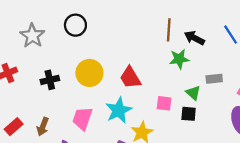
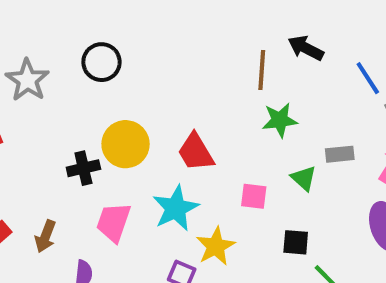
black arrow: (194, 38) -> (306, 48), moved
black cross: (50, 80) -> (83, 168), moved
black square: (189, 114) -> (296, 242), moved

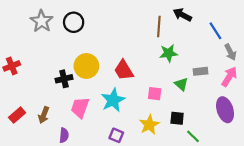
gray star: (27, 80) -> (42, 21), moved
yellow star: (216, 246) -> (149, 125), moved

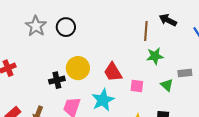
pink square: (155, 94) -> (137, 86), moved

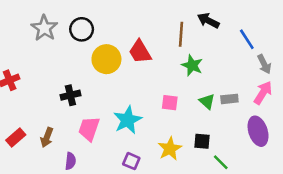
green star: (155, 56) -> (192, 65), turned 30
yellow circle: (78, 68) -> (106, 59), moved
red trapezoid: (113, 72) -> (140, 52), moved
gray rectangle: (185, 73) -> (229, 99), moved

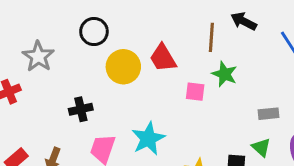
gray star: (44, 28) -> (38, 56), moved
green triangle: (207, 101) -> (261, 147), moved
pink square: (170, 103) -> (195, 92), moved

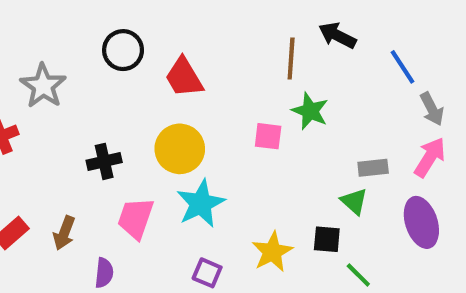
red trapezoid: (163, 58) -> (184, 77), moved
yellow circle: (123, 67) -> (180, 149), moved
green triangle: (261, 147) -> (354, 201), moved

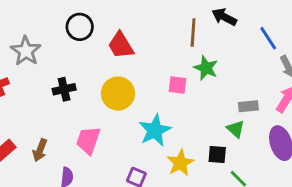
black cross: (104, 161) -> (64, 89), moved
cyan star: (201, 203) -> (155, 130), moved

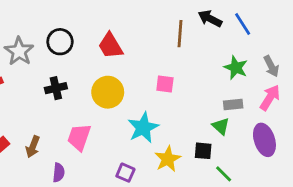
black circle: (80, 27) -> (60, 42), moved
blue line: (268, 38) -> (243, 24), moved
green star: (206, 68) -> (236, 68), moved

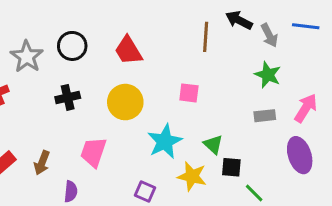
blue line: (243, 24) -> (306, 26), moved, turned -50
gray arrow: (271, 66) -> (269, 35), moved
green triangle: (221, 126) -> (213, 145), moved
yellow star: (168, 159) -> (192, 176), turned -30

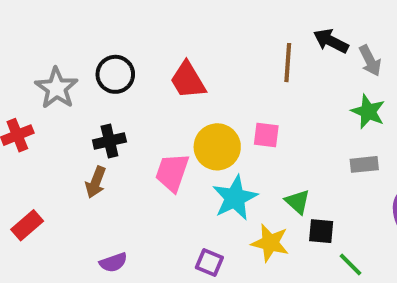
yellow circle: (125, 102) -> (217, 147), moved
pink trapezoid: (93, 152) -> (172, 172), moved
brown arrow: (42, 163) -> (96, 182), moved
purple semicircle: (71, 192) -> (113, 262), turned 65

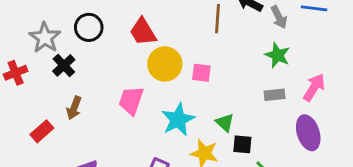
black cross: (109, 141) -> (64, 65), moved, turned -30
yellow circle: (217, 147) -> (165, 64), moved
red rectangle: (27, 225) -> (42, 131), moved

